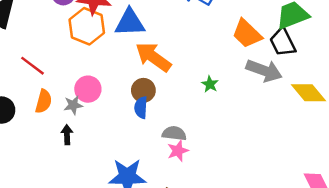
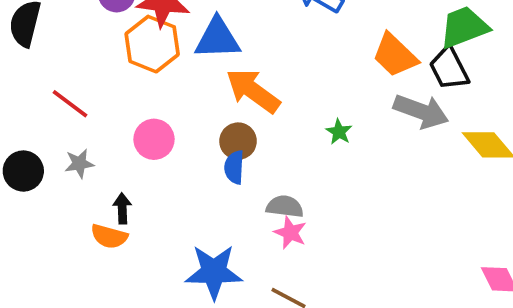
orange semicircle: (44, 101) -> (109, 236), moved, turned 90
gray star: (73, 105) -> (79, 164), moved
pink star: (178, 151) -> (290, 233), turned -30

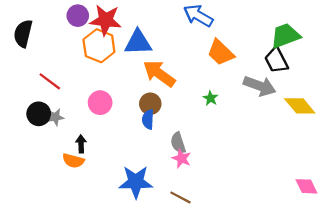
orange trapezoid: (395, 55) -> (221, 52), moved
black circle: (23, 171) -> (39, 114), moved
gray semicircle: (285, 206) -> (178, 143), turned -115

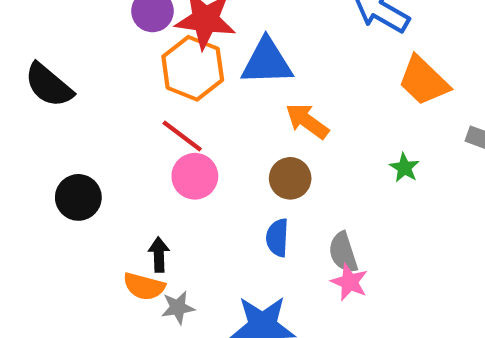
black semicircle: (23, 33) -> (49, 85), moved, turned -64
orange arrow: (159, 74) -> (307, 121), size x0.7
red line: (50, 81) -> (182, 136), moved
gray star: (55, 117) -> (178, 308), moved
blue semicircle: (148, 119) -> (277, 238), moved

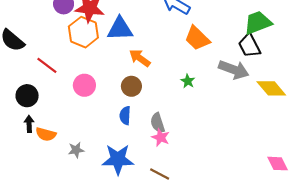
red line: (182, 136) -> (47, 65), moved
black arrow: (159, 255) -> (29, 124), moved
orange semicircle: (144, 286) -> (46, 134), moved

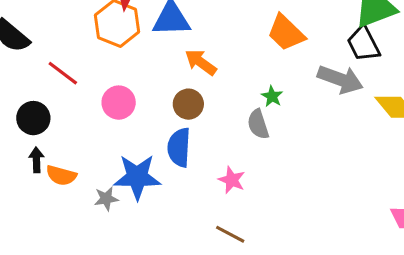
blue semicircle: (125, 116) -> (179, 147), size x1.4
gray semicircle: (158, 123) -> (258, 124), moved
blue star: (118, 159) -> (137, 177), moved

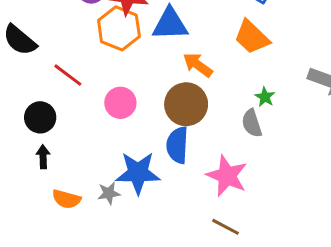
orange trapezoid: (286, 33) -> (252, 37), moved
brown circle: (188, 104) -> (186, 104), size x1.5
orange semicircle: (61, 175) -> (66, 199), moved
pink star: (232, 180) -> (227, 176), size x1.6

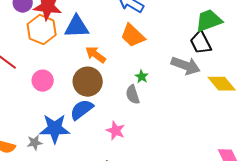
blue semicircle: (177, 145) -> (82, 110), turned 50
pink star: (227, 176) -> (116, 131), size x0.7

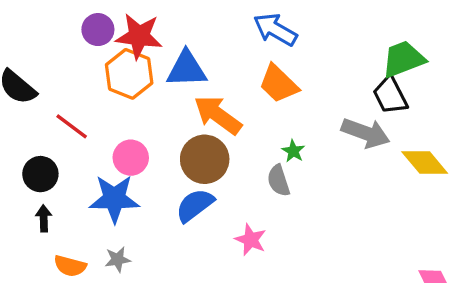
orange arrow: (96, 55) -> (218, 115), size x1.4
blue star: (55, 129) -> (114, 199), moved

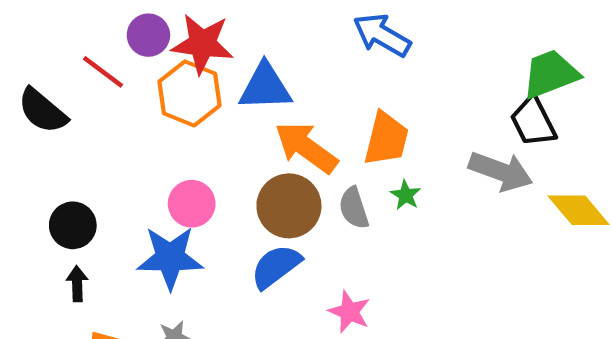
orange trapezoid: (279, 84) -> (386, 139), moved, turned -120
red line: (72, 126) -> (103, 72), moved
gray semicircle: (279, 181) -> (354, 208), moved

